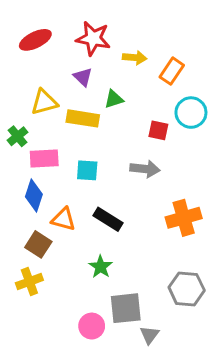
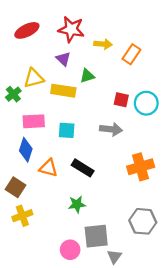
cyan circle: (191, 113) -> (146, 103), moved
green cross: (18, 136) -> (13, 94), moved
brown square: (38, 244) -> (16, 187), moved
green star: (101, 267) -> (77, 204), turned 30

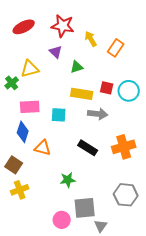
yellow arrow: (103, 44) -> (91, 39), turned -126
yellow rectangle: (63, 91) -> (82, 94), moved
black rectangle: (83, 168) -> (88, 148), moved

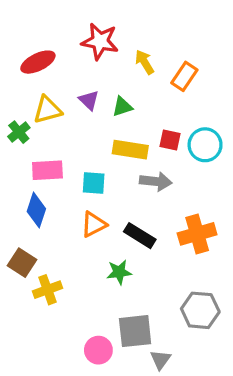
red ellipse: (24, 27) -> (38, 62), moved
purple triangle: (56, 52) -> (89, 100), moved
orange triangle: (43, 148) -> (94, 224), moved, turned -42
green star: (68, 180) -> (119, 272), moved
yellow cross: (20, 190) -> (47, 290), moved

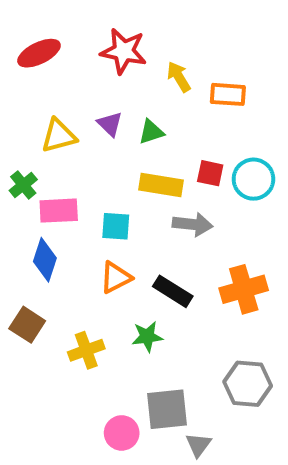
red ellipse: (38, 62) -> (39, 53), moved
orange rectangle: (184, 76) -> (228, 94), turned 60
green cross: (19, 132) -> (23, 185), moved
yellow cross: (47, 290) -> (86, 350), moved

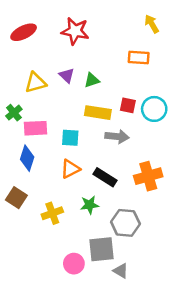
yellow arrow: (179, 77) -> (152, 24), moved
gray hexagon: (248, 384) -> (125, 223), moved
gray triangle: (198, 445) -> (121, 271), turned -35

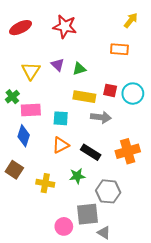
yellow arrow: (152, 24) -> (131, 20), turned 70
yellow triangle: (36, 83) -> (31, 71), turned -42
yellow cross: (52, 213) -> (45, 183), turned 30

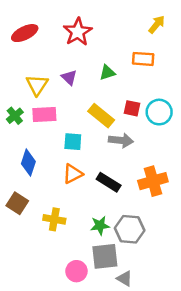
red star: (65, 27) -> (78, 32), turned 30
green triangle: (79, 69) -> (107, 73), moved
yellow rectangle: (84, 97) -> (101, 116), turned 30
pink rectangle: (31, 110) -> (44, 114), moved
green star: (77, 176) -> (100, 226), moved

